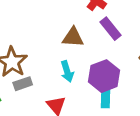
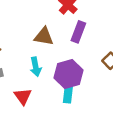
purple rectangle: (111, 29) -> (78, 32), turned 54

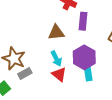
red triangle: (23, 96) -> (59, 74), moved

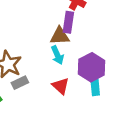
purple rectangle: (83, 21) -> (68, 22), moved
cyan arrow: (56, 59) -> (57, 55), moved

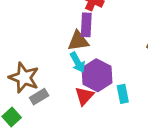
purple hexagon: (92, 67) -> (97, 75), moved
red triangle: (61, 86) -> (84, 96), turned 36

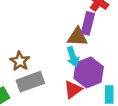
brown star: (24, 78) -> (20, 61), size x0.7
gray rectangle: (39, 97) -> (30, 82), size x1.5

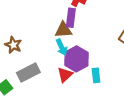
brown star: (20, 61) -> (13, 45), moved

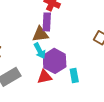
red triangle: (65, 75) -> (45, 77), turned 35

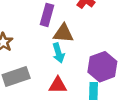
purple rectangle: (47, 22) -> (47, 15), moved
purple hexagon: (55, 61) -> (102, 67), moved

